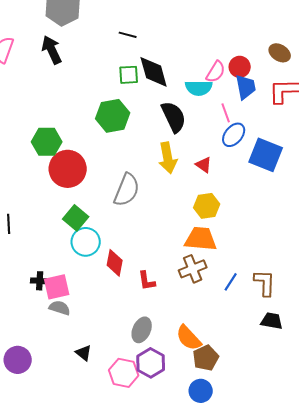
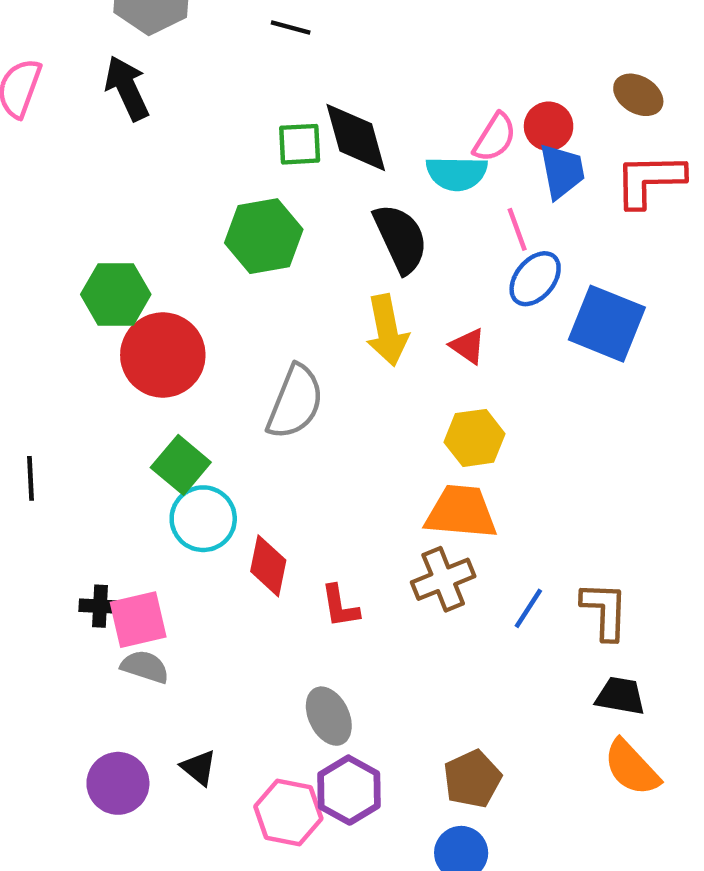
black line: (128, 35) -> (291, 28), moved
gray ellipse: (142, 330) -> (329, 716), turned -50
orange semicircle: (189, 338) -> (632, 768), moved
purple circle: (18, 360) -> (118, 783), moved

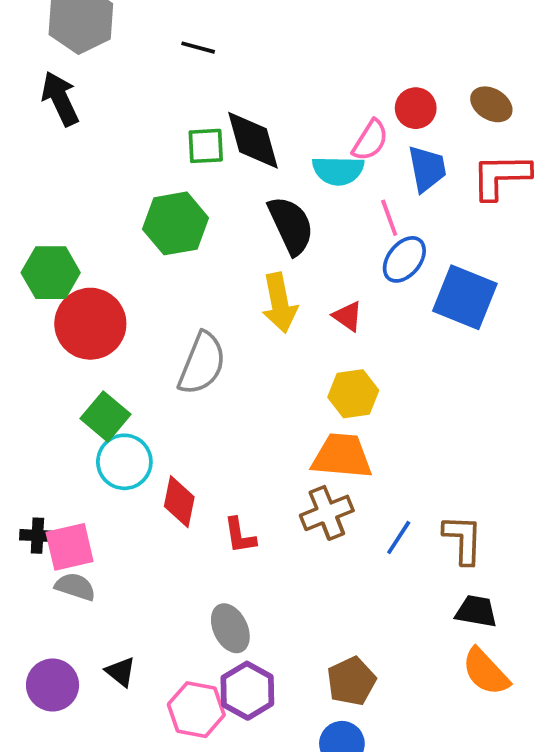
red circle: (549, 126) -> (416, 108), moved

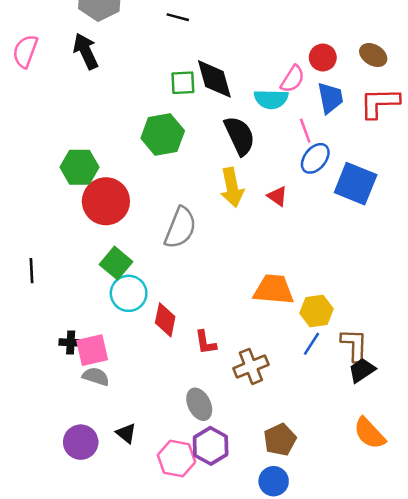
yellow hexagon: (353, 394) -> (316, 311), moved
brown cross: (327, 513) -> (251, 366), moved
black trapezoid: (476, 611) -> (362, 370), moved, turned -44

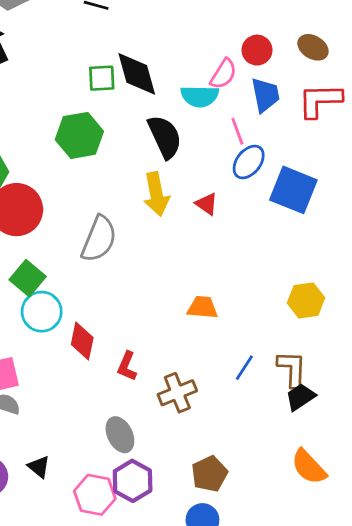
orange trapezoid: (274, 290) -> (202, 307), size x0.7
yellow hexagon: (316, 311) -> (306, 300), moved
red L-shape: (206, 342) -> (127, 366), turned 32

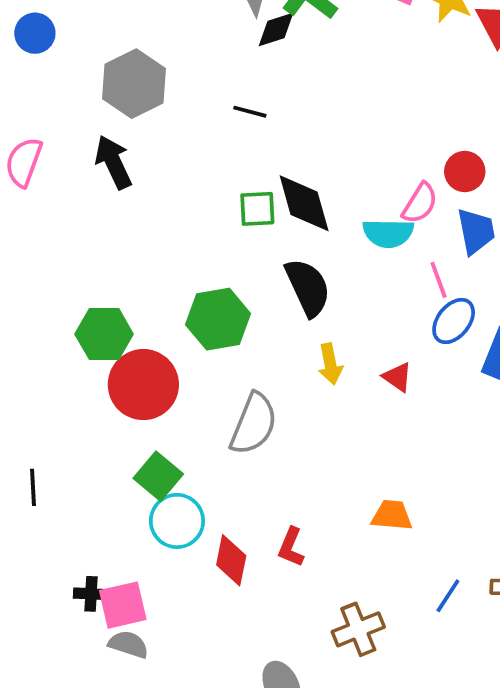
green hexagon: (79, 135) -> (218, 319), moved
black semicircle: (165, 137) -> (308, 287), moved
yellow arrow: (156, 194) -> (330, 364), size x0.7
red L-shape: (127, 366) -> (291, 547), moved

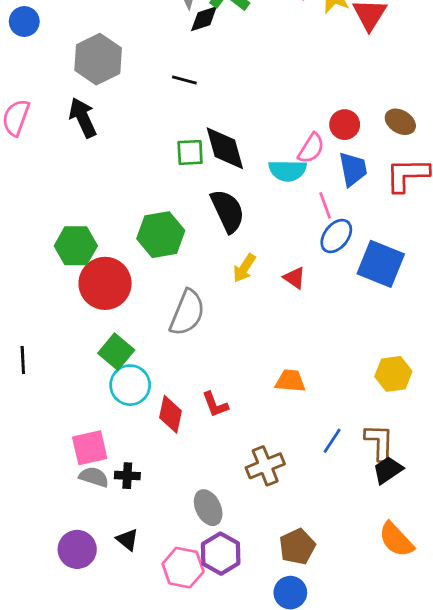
yellow arrow: (330, 364) -> (244, 268), turned 44
red L-shape: (291, 547) -> (215, 405), turned -44
black cross: (91, 594) -> (127, 476), moved

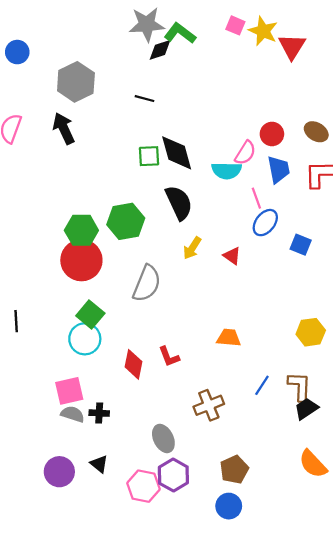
green hexagon: (76, 246) -> (81, 230), moved
blue square: (381, 264) -> (301, 245), size x0.6
cyan circle: (130, 385) -> (85, 339), moved

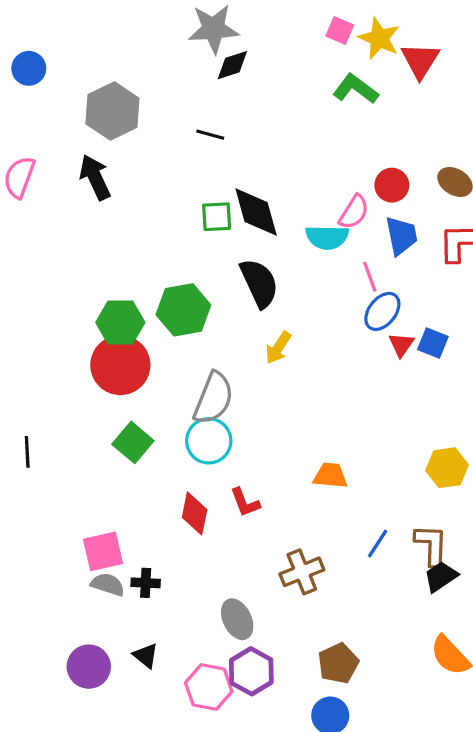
green L-shape: (180, 33) -> (356, 89), moved
red triangle: (232, 256) -> (401, 345), moved, turned 30
cyan circle: (85, 339) -> (209, 441), moved

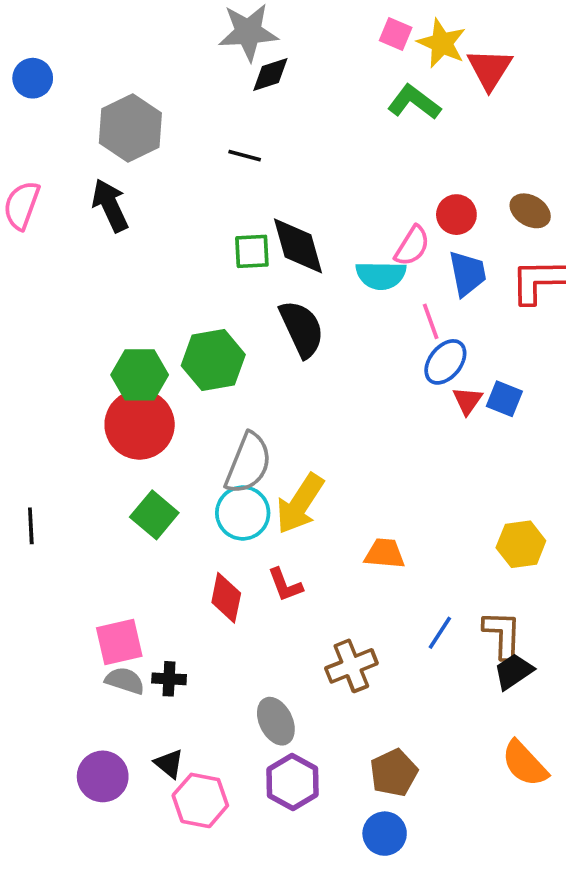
yellow arrow: (278, 348) -> (300, 504), moved, size x1.6
pink hexagon: (209, 687) -> (200, 800), moved

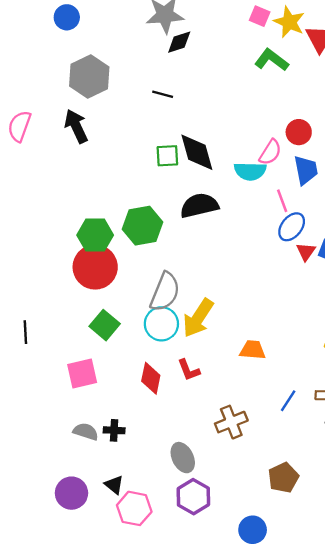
blue circle: (33, 78) -> (67, 17), moved
black semicircle: (302, 329) -> (199, 205), turned -78
pink square: (119, 642) -> (82, 374), moved
brown pentagon: (394, 773) -> (283, 478), moved

